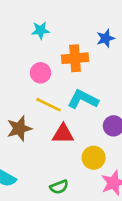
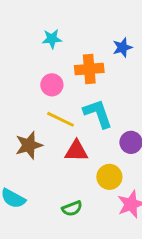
cyan L-shape: (83, 99) -> (98, 114), turned 44

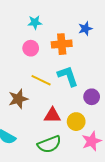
pink circle: (52, 85) -> (31, 48), moved
red triangle: (76, 151) -> (52, 115), moved
green semicircle: (72, 208) -> (49, 144), size x1.6

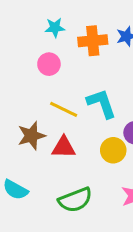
orange cross: (62, 44) -> (93, 41), moved
red triangle: (52, 115) -> (64, 147), moved
yellow circle: (76, 122) -> (113, 150), moved

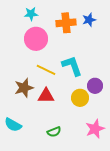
cyan star: (55, 28) -> (31, 14), moved
pink circle: (49, 64) -> (36, 39), size x1.5
green semicircle: (75, 200) -> (54, 132), size x0.6

